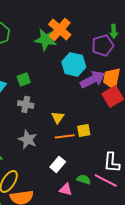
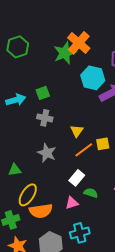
green star: (46, 39) -> (65, 53), turned -30
orange line: (65, 136) -> (84, 150), turned -30
green semicircle: (84, 179) -> (91, 193), moved
pink triangle: (66, 189) -> (72, 203), moved, turned -32

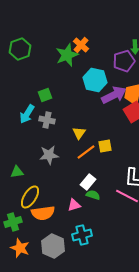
orange cross: (79, 43) -> (81, 45), size x0.7
cyan arrow: (16, 100) -> (27, 114), moved, turned 138
gray star: (47, 153) -> (49, 155), turned -30
white rectangle: (77, 178) -> (88, 182), moved

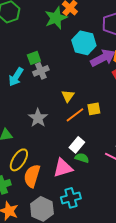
gray cross: (47, 120) -> (41, 71), moved, turned -35
gray star: (49, 155) -> (38, 118), turned -30
pink triangle: (74, 205) -> (63, 168), size x1.5
orange semicircle: (43, 213) -> (32, 176), turned 115

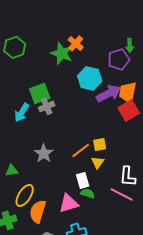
green star: (56, 18) -> (62, 53), turned -30
green square: (34, 58) -> (40, 93), size x1.5
yellow triangle: (68, 96) -> (98, 162), moved
white rectangle: (77, 145) -> (83, 180), turned -56

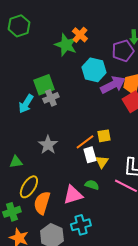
green hexagon: (15, 47) -> (19, 26), moved
yellow triangle: (98, 162) -> (102, 162), moved
white rectangle: (83, 180) -> (90, 155), moved

